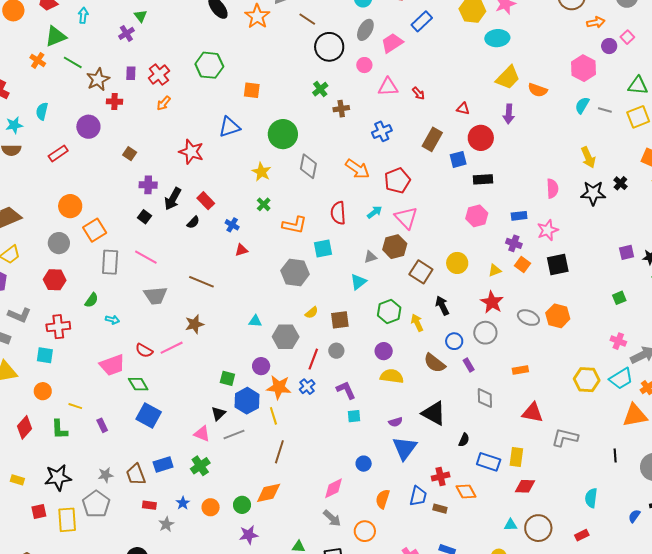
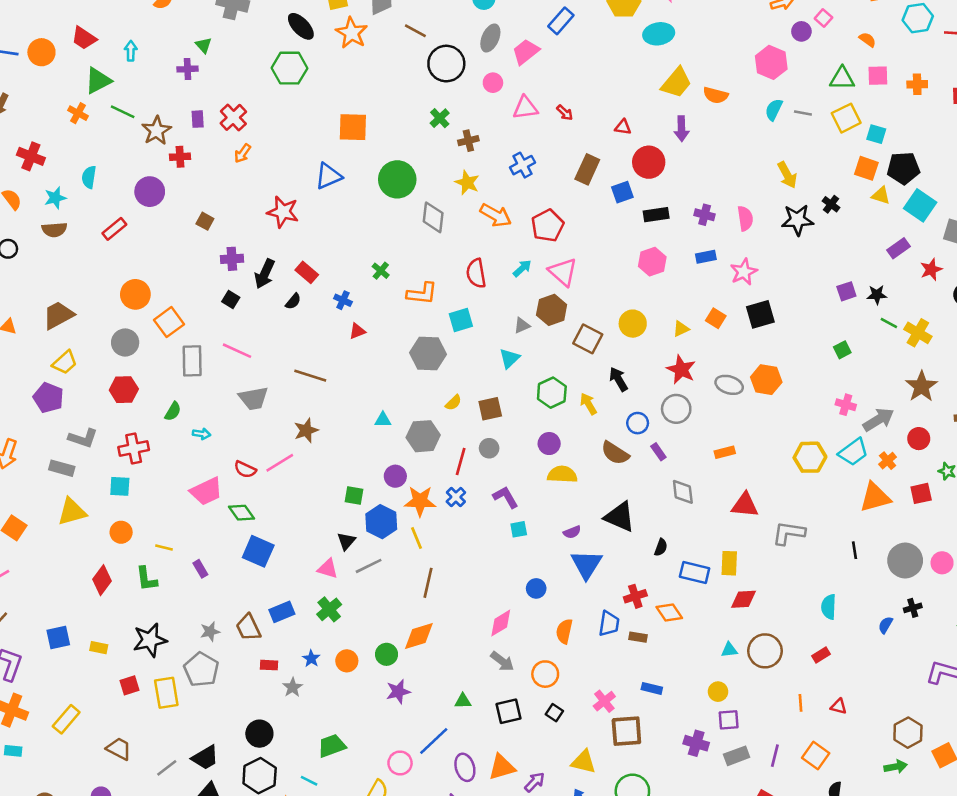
purple cross: (126, 33) -> (188, 69), turned 35
green hexagon: (209, 65) -> (289, 68), moved
orange square: (252, 90) -> (353, 127), size x1.4
yellow star: (261, 172) -> (467, 183), moved
purple cross: (514, 243) -> (705, 215), moved

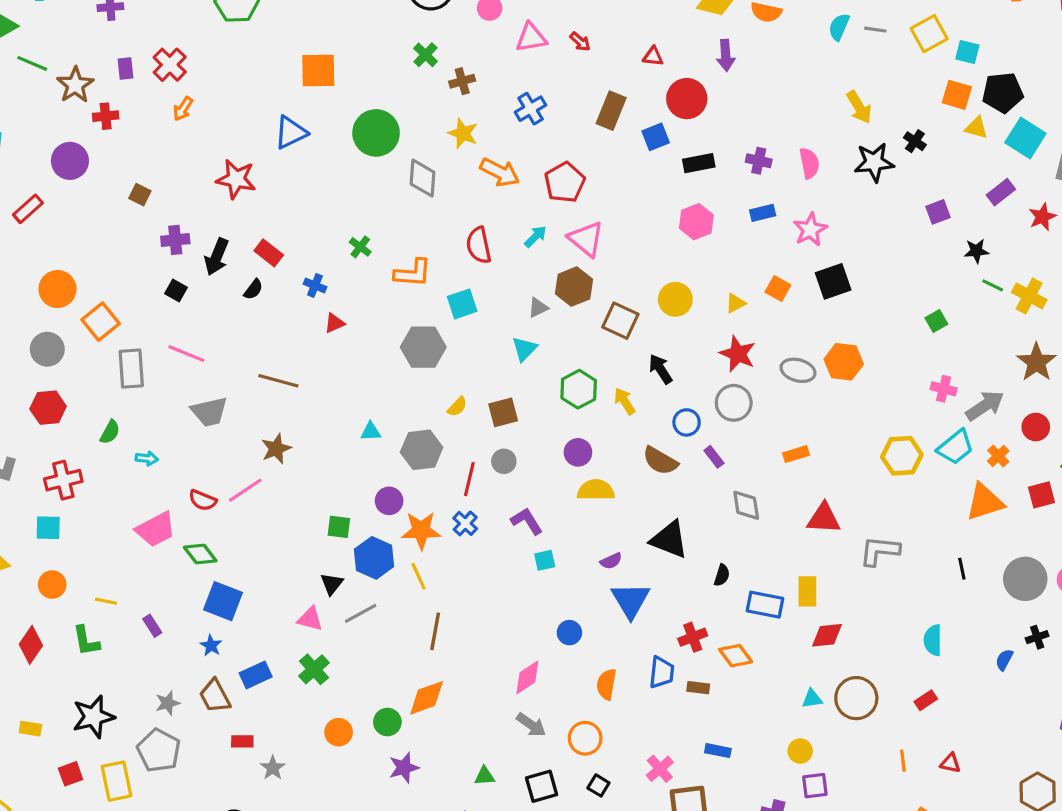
purple square: (846, 291) -> (938, 212), moved
blue star: (311, 659) -> (211, 646), moved

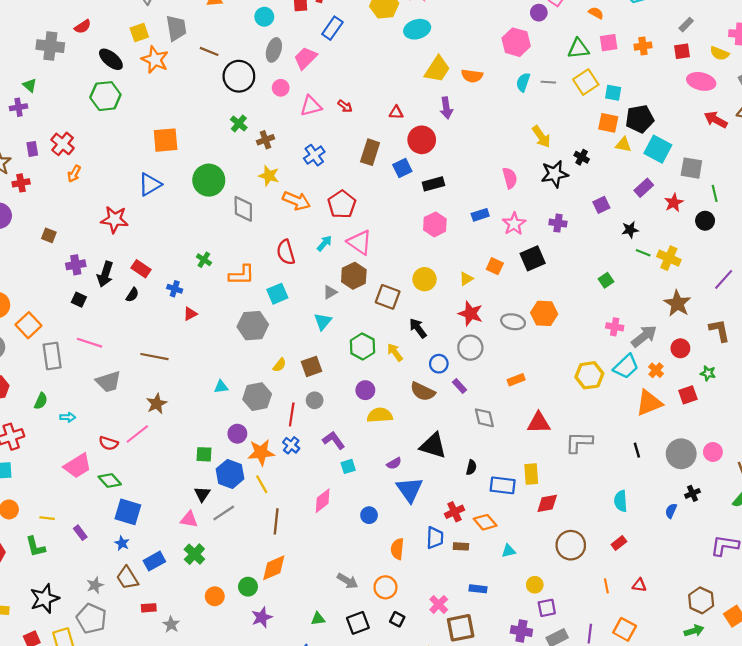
purple cross: (759, 161) -> (558, 223), moved
pink diamond: (527, 677) -> (323, 501), moved
cyan triangle: (812, 699) -> (509, 551), moved

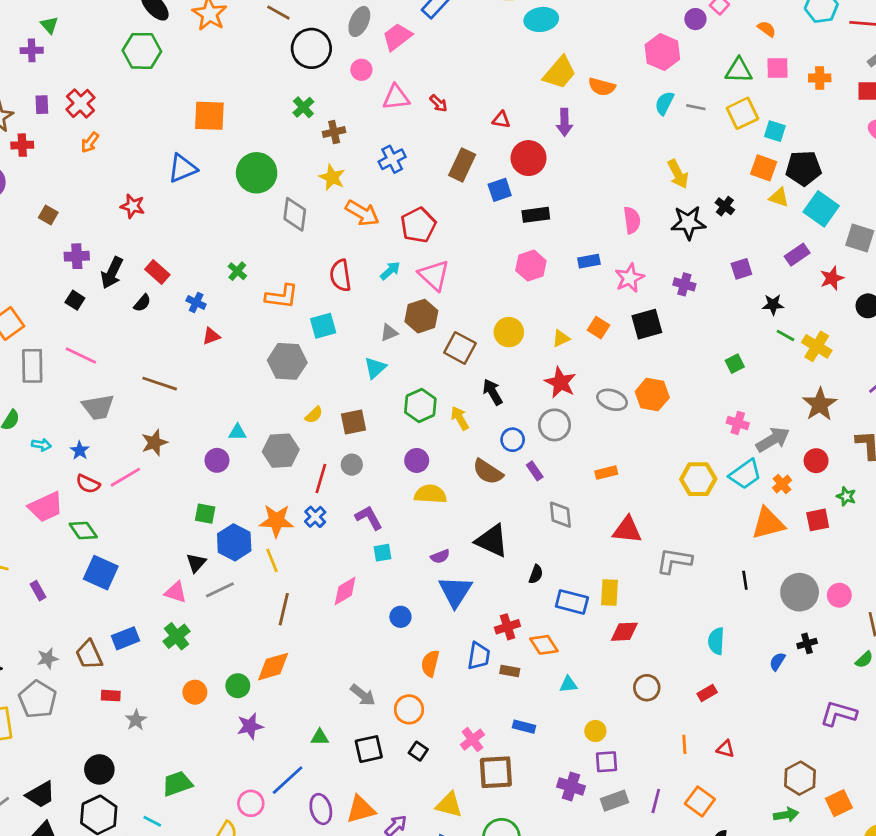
red star: (115, 219) -> (133, 206), size x0.7
purple circle: (237, 434) -> (217, 460), moved
blue star: (122, 543) -> (80, 450), moved
brown circle: (571, 545) -> (647, 688), size x0.7

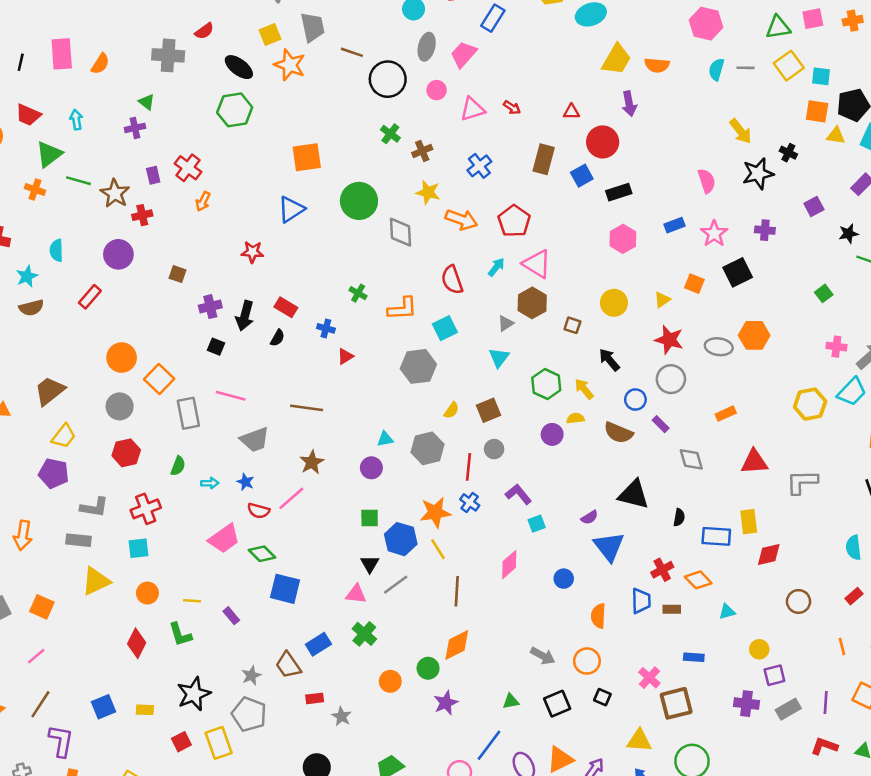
brown square: (460, 348) -> (572, 325), size x0.6
yellow semicircle: (430, 494) -> (575, 418), moved, size x0.6

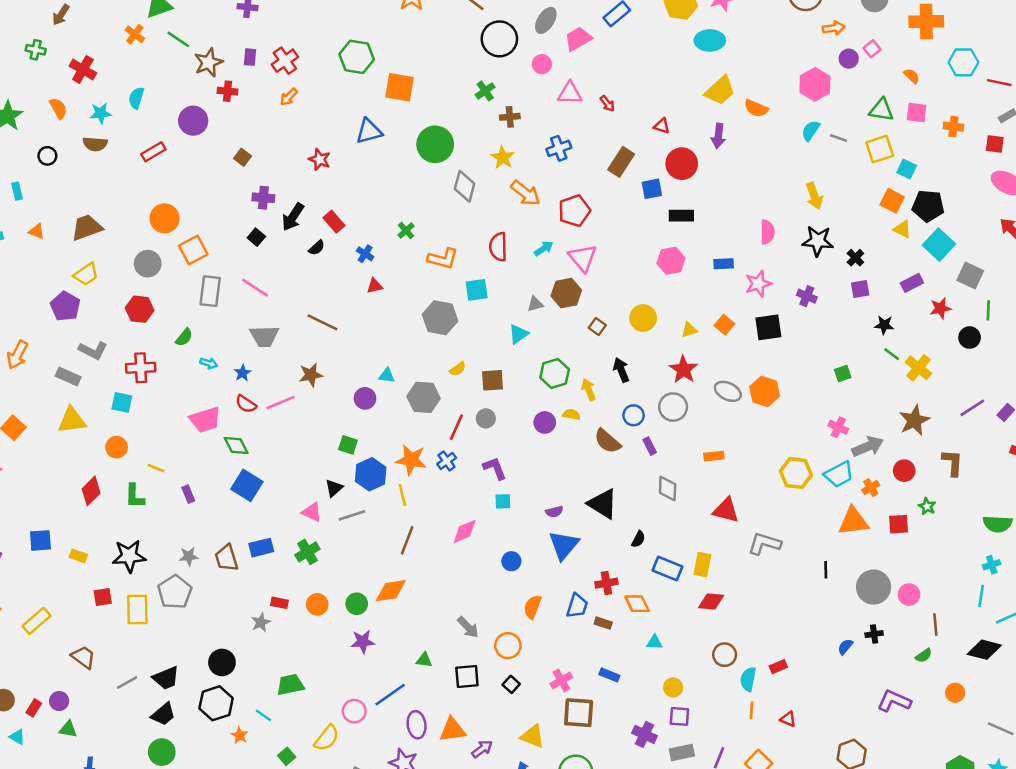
green hexagon: (235, 110) -> (357, 57), moved
black cross: (788, 153) -> (855, 258), moved
cyan semicircle: (854, 548) -> (748, 679), moved
red rectangle: (315, 698) -> (279, 603), moved

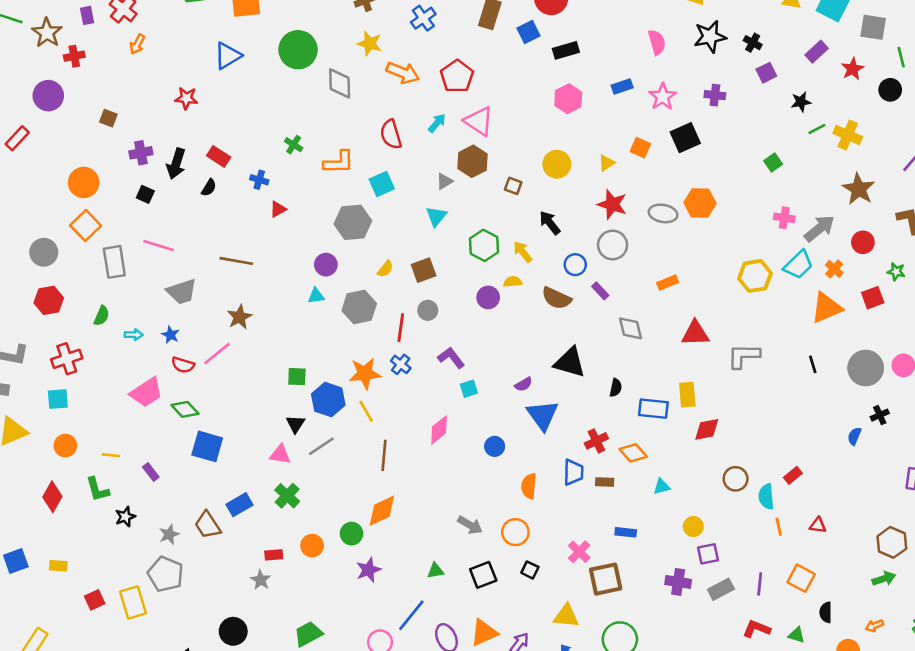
orange circle: (165, 218) -> (84, 182), moved
green line: (892, 354) -> (817, 129), turned -49
purple circle: (365, 398) -> (326, 265), moved
black star: (129, 556) -> (125, 517), moved, size x0.6

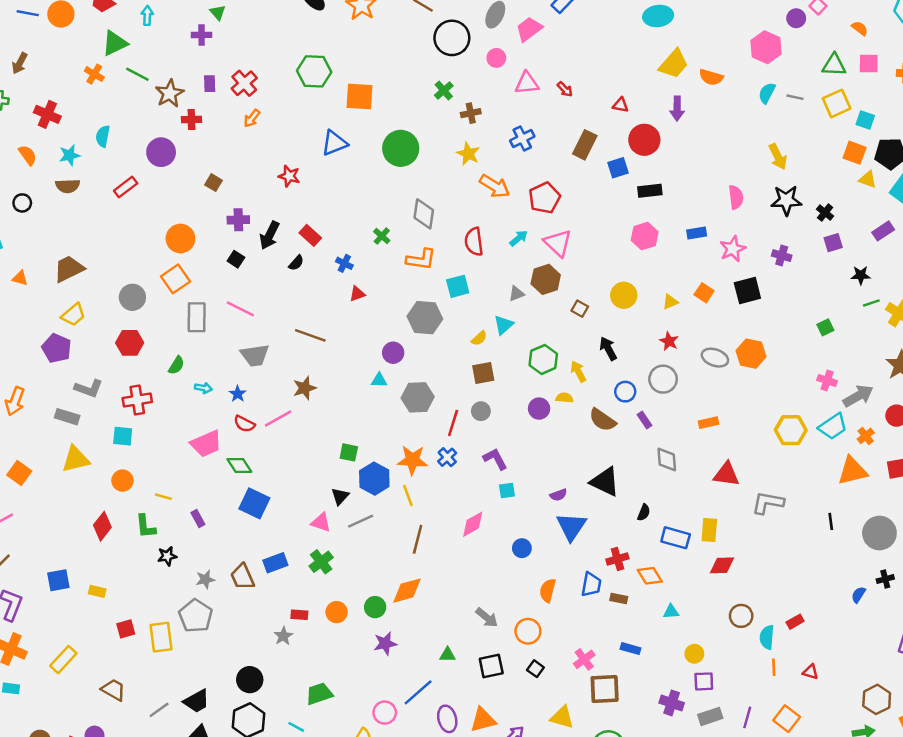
gray diamond: (340, 83) -> (424, 214), moved
red star: (612, 204) -> (669, 341), size x0.7
yellow semicircle: (385, 269) -> (479, 338), moved

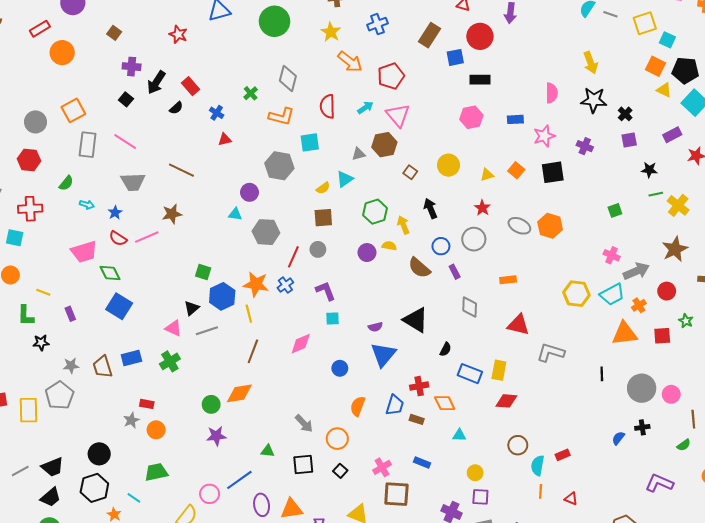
orange circle: (180, 239) -> (62, 53), moved
orange circle: (337, 612) -> (156, 430), moved

